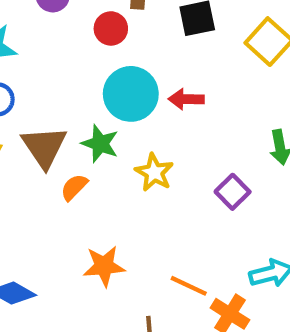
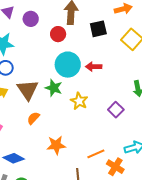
orange semicircle: (74, 187) -> (33, 118), moved
orange line: (189, 286) -> (96, 154), turned -48

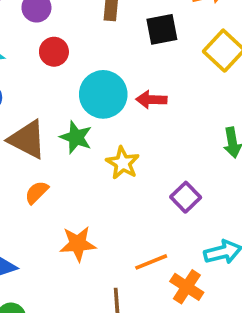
red circle: (58, 34) -> (54, 52), moved
brown triangle: (28, 90) -> (27, 139), turned -30
purple square: (116, 110) -> (186, 197), moved

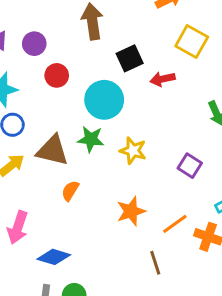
black square: (162, 29) -> (130, 58), moved
red arrow: (151, 100) -> (163, 79), moved
orange star: (78, 244) -> (131, 211), moved

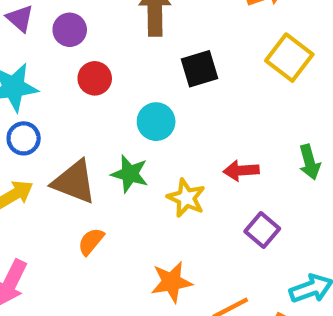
red arrow: (163, 79) -> (241, 171), moved
cyan circle: (104, 100) -> (156, 122), size x0.7

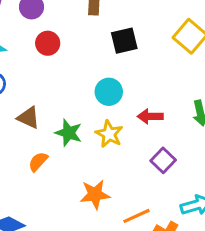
cyan circle: (156, 122) -> (109, 92), moved
green star: (130, 174) -> (69, 133), moved
brown triangle: (74, 182) -> (28, 118), size x0.7

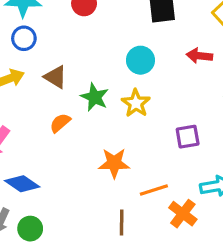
red arrow: (150, 116) -> (199, 56), moved
purple square: (163, 160) -> (188, 137), turned 30

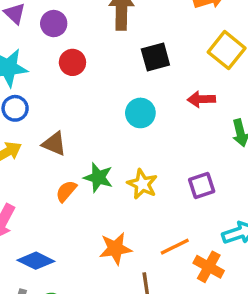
green star: (95, 97) -> (98, 177), moved
yellow star: (136, 103) -> (142, 184), moved
orange star: (114, 163) -> (115, 249), moved

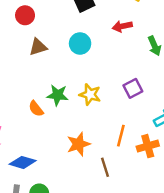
brown triangle: (54, 144) -> (38, 47), moved, turned -30
orange semicircle: (66, 191) -> (36, 109), turned -70
orange line: (175, 247) -> (121, 136), turned -40
orange cross: (209, 267) -> (148, 146), turned -35

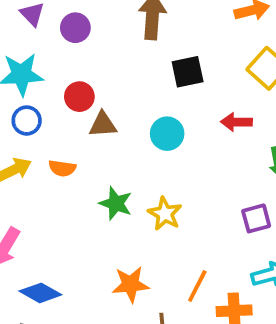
red circle: (25, 15) -> (79, 97), moved
purple square: (133, 88) -> (256, 218), moved
orange semicircle: (36, 109) -> (62, 168), moved, turned -56

